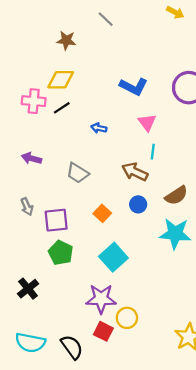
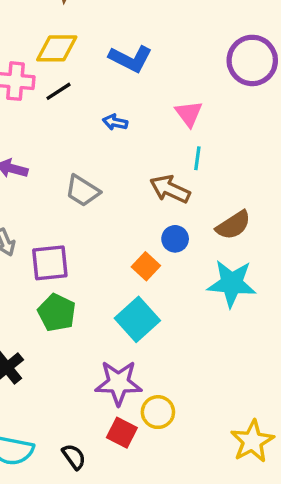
blue L-shape: (134, 86) -> (130, 59), moved
orange square: (102, 213) -> (146, 266), moved
black semicircle: (72, 347) -> (74, 457), size x0.7

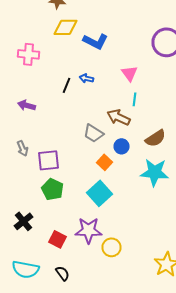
yellow diamond: (57, 48) -> (66, 27), moved
black line: (58, 91) -> (66, 85), moved, turned -35
gray trapezoid: (82, 191) -> (94, 133), moved
red square: (122, 433) -> (58, 239), moved

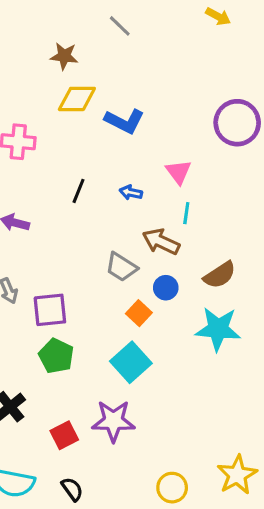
blue arrow: (86, 78) -> (131, 193), moved
red square: (58, 239) -> (64, 435), turned 36
yellow circle: (112, 247) -> (172, 488), moved

